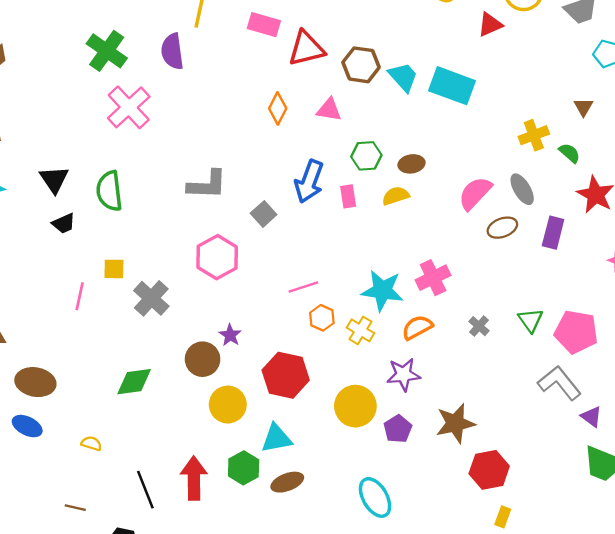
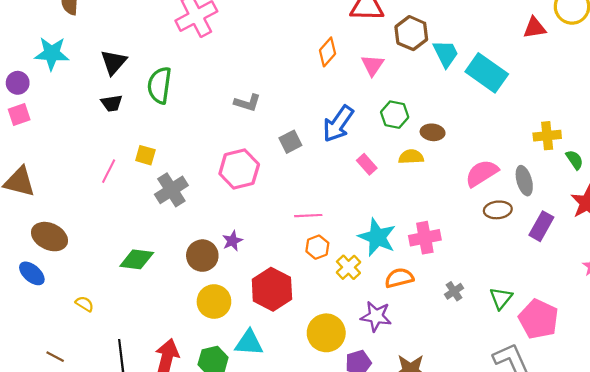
pink triangle: (329, 110) -> (373, 65), turned 40
gray L-shape: (207, 185) -> (247, 103), size x0.7
pink rectangle: (348, 196) -> (367, 164), moved, turned -48

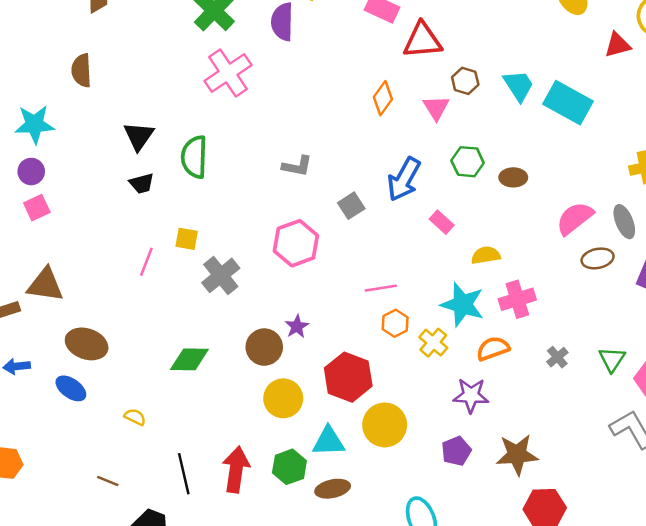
brown hexagon: (411, 33) -> (465, 81), moved, size x0.7
cyan star: (52, 53) -> (34, 124), moved
yellow semicircle: (411, 157) -> (486, 255), moved
yellow circle: (326, 333) -> (385, 425), moved

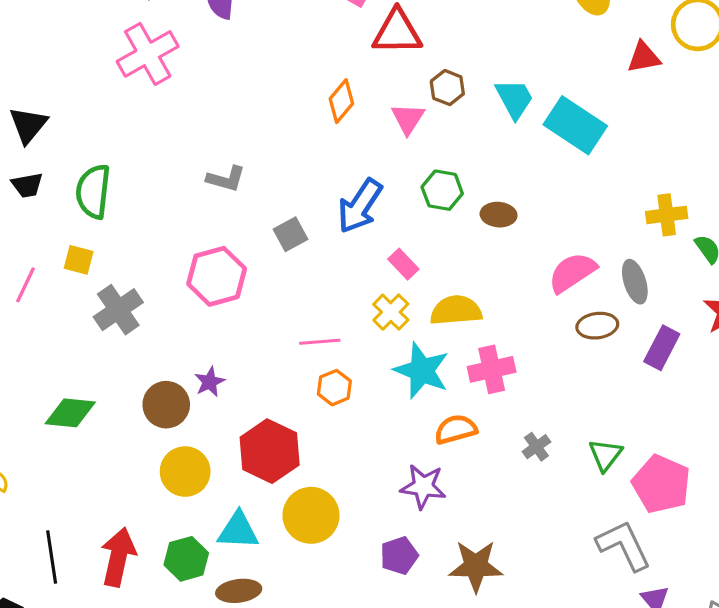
green semicircle: (194, 157) -> (93, 191), moved
yellow semicircle: (486, 255) -> (456, 310), size x1.4
yellow cross: (433, 343) -> (391, 312), moved

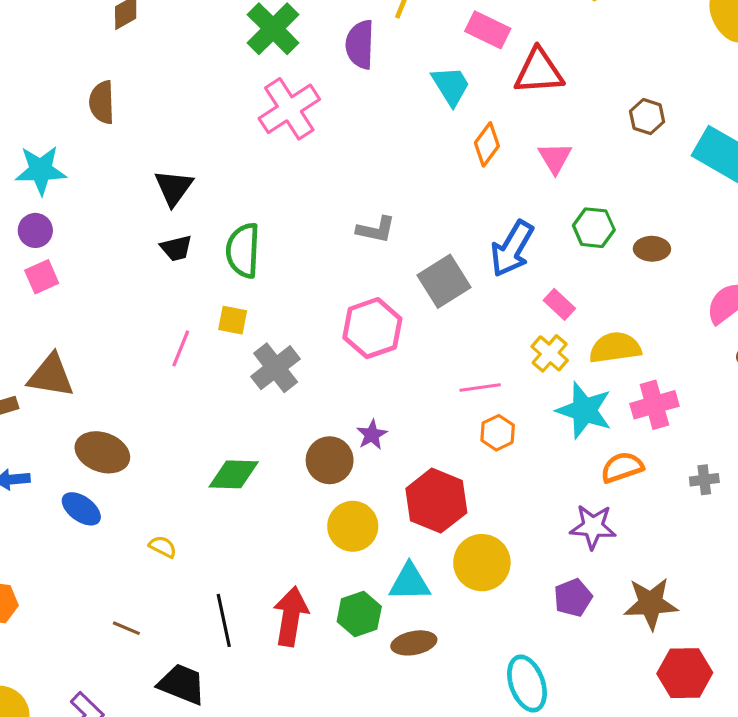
brown hexagon: (447, 88) -> (647, 117), moved
cyan trapezoid: (514, 99) -> (451, 86), moved
gray square: (290, 234) -> (444, 281), size x1.5
gray cross: (536, 447) -> (704, 480), turned 32

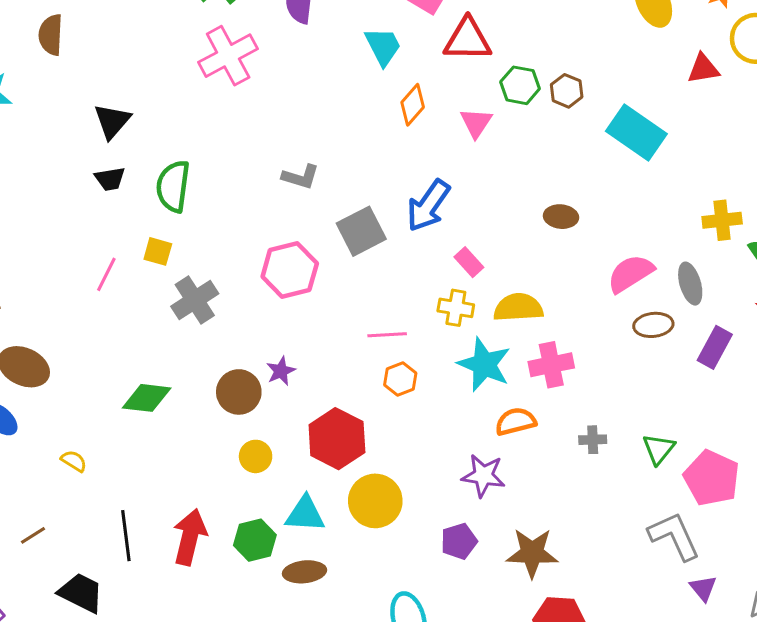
green hexagon: (594, 228) -> (520, 85), moved
yellow cross: (550, 353) -> (456, 308), turned -36
yellow circle: (353, 526) -> (256, 456), size x0.7
brown line: (126, 628) -> (33, 535), turned -60

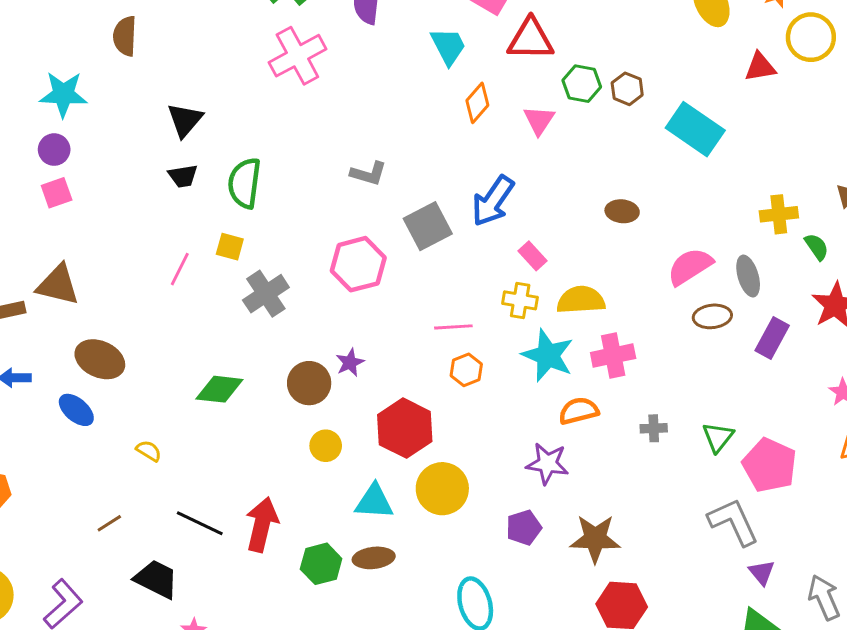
black line: (126, 536) -> (200, 523), turned -57
green hexagon: (255, 540) -> (321, 564), moved

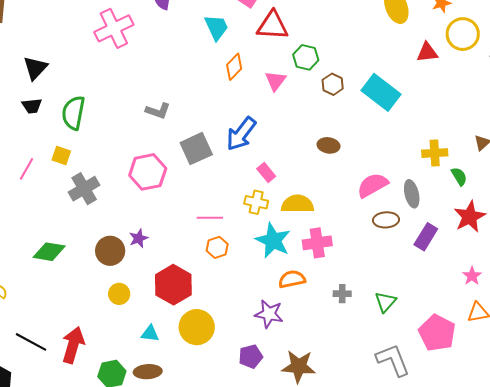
brown hexagon: (627, 89) -> (333, 84), moved
pink pentagon: (770, 465) -> (437, 333), moved
cyan triangle: (374, 502) -> (150, 334), size x0.7

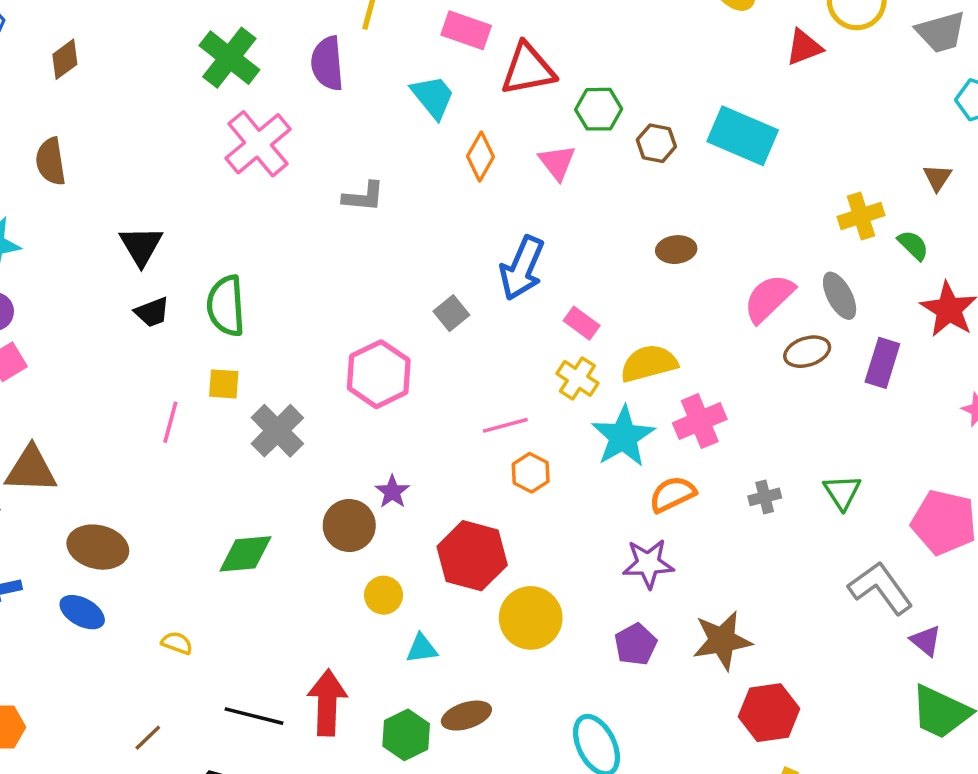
gray L-shape: (158, 111) -> (364, 197), moved
gray square: (196, 149) -> (451, 313), size x0.6
yellow cross: (256, 202) -> (577, 378), turned 35
cyan star: (273, 241) -> (623, 436), turned 30
cyan triangle: (150, 334) -> (422, 649), moved

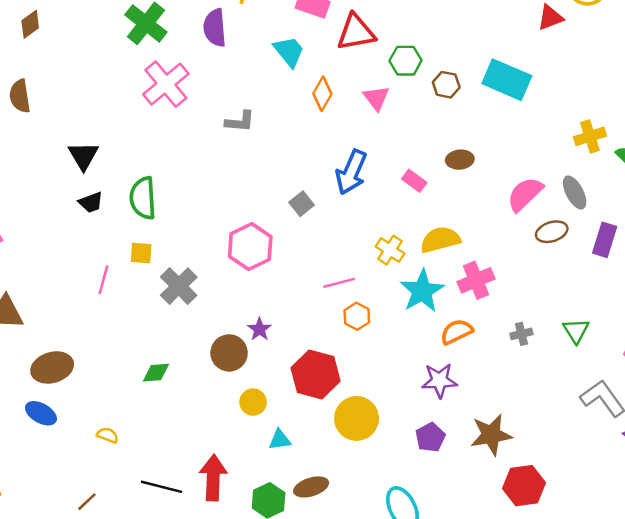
pink rectangle: (582, 323) -> (414, 181), moved
brown ellipse: (98, 547) -> (52, 367), turned -30
green diamond: (245, 554) -> (156, 373), size x0.7

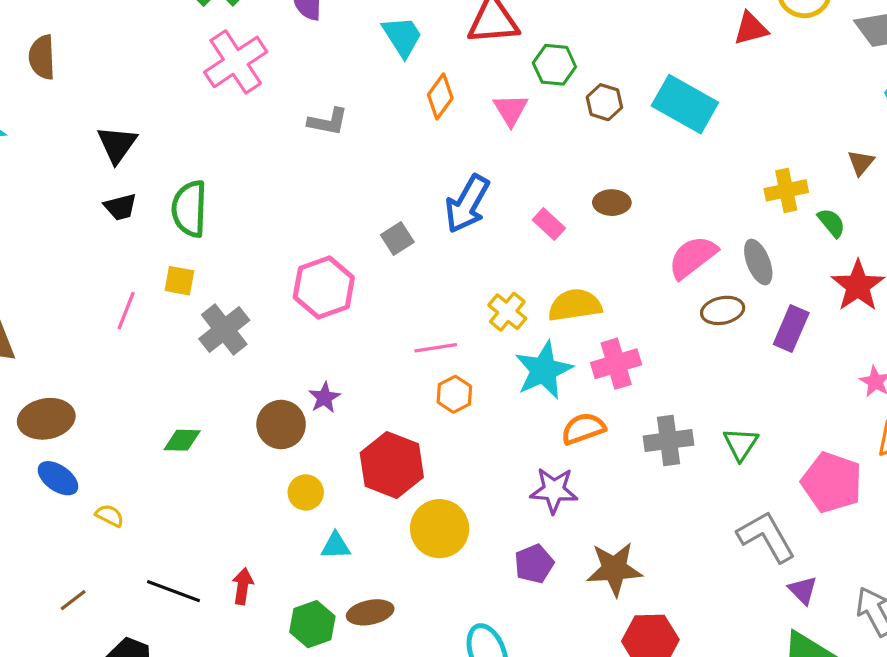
gray cross: (521, 334) -> (668, 441), size x1.6
blue ellipse: (41, 413) -> (58, 478), moved
red arrow: (213, 478) -> (243, 586), size x0.6

